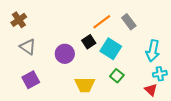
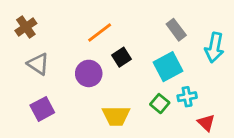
orange line: (102, 22) -> (100, 32), moved
cyan square: (111, 49) -> (168, 67), moved, turned 30
cyan arrow: (153, 51) -> (214, 48), moved
cyan cross: (160, 74) -> (187, 97), moved

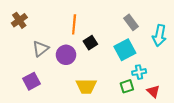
orange line: (100, 32) -> (74, 24), turned -48
gray triangle: (38, 64) -> (41, 49), moved, turned 48
green square: (160, 104) -> (127, 86), moved, turned 32

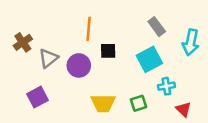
brown cross: (19, 20) -> (23, 42), moved
black square: (90, 43) -> (108, 51), turned 32
green square: (127, 86) -> (138, 103), moved

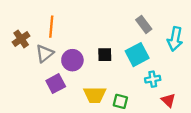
orange line: (89, 29) -> (51, 27), moved
black square: (108, 51) -> (105, 55), moved
purple square: (37, 97) -> (56, 84), moved
green square: (138, 103) -> (120, 101), moved, turned 32

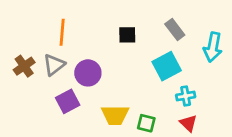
brown cross: (21, 39) -> (24, 66), moved
black square: (105, 55) -> (127, 35), moved
red triangle: (168, 100) -> (188, 123), moved

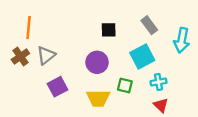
orange line: (62, 32) -> (29, 27), moved
purple circle: (88, 73) -> (97, 62), moved
green square: (146, 123) -> (125, 85), moved

